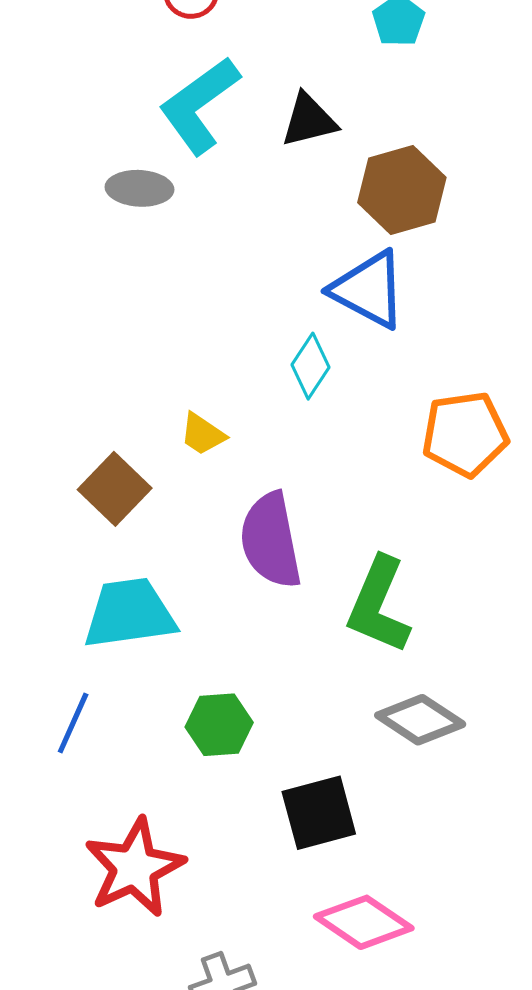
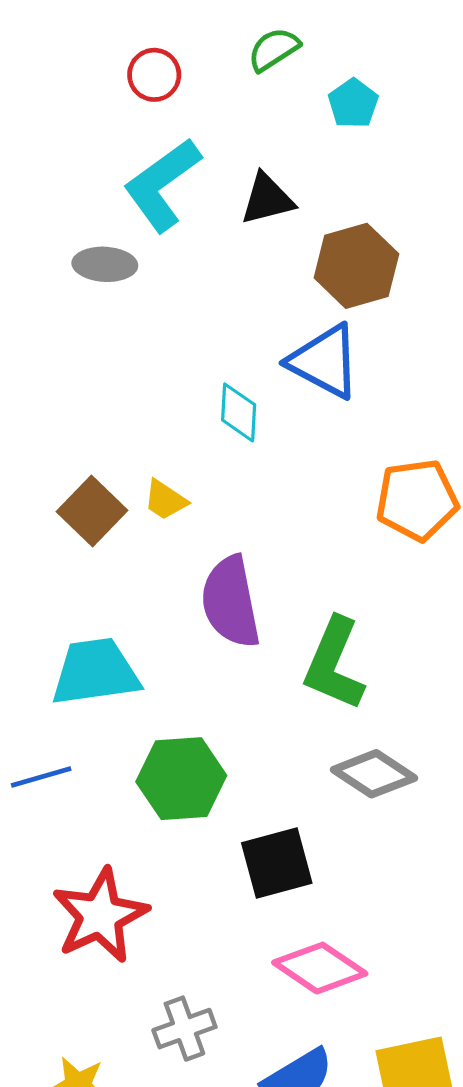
cyan diamond: (311, 366) -> (239, 412), moved, turned -30
brown square: (115, 489) -> (92, 511), moved
blue line: (73, 723) -> (41, 777), turned 50
green hexagon: (219, 725) -> (181, 779), size x1.4

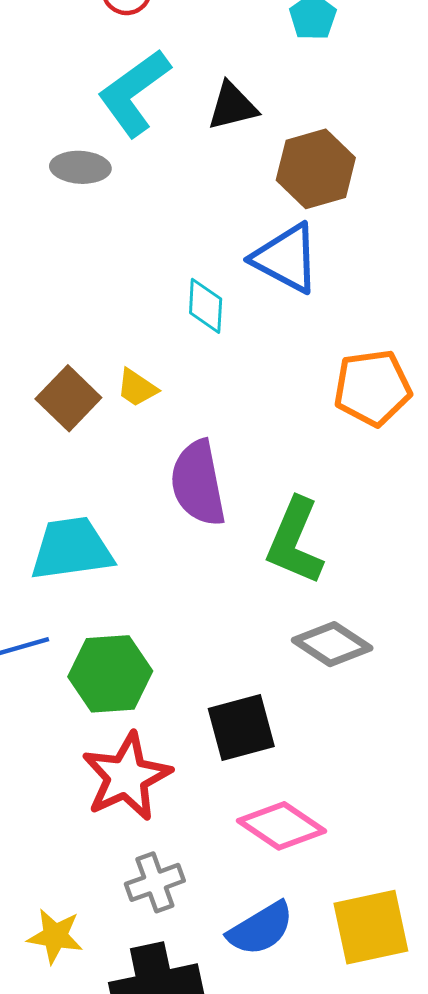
green hexagon: (181, 779) -> (110, 674), moved
red star: (100, 916) -> (127, 777), moved

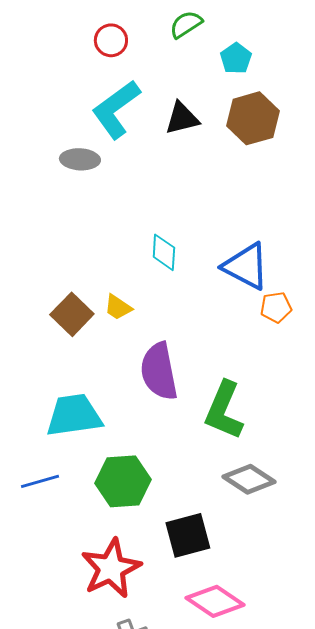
brown hexagon: (316, 169) -> (253, 118), moved
blue triangle: (286, 258) -> (246, 266), moved
orange pentagon: (372, 388) -> (276, 307), size x0.6
green hexagon: (110, 674) -> (123, 481), moved

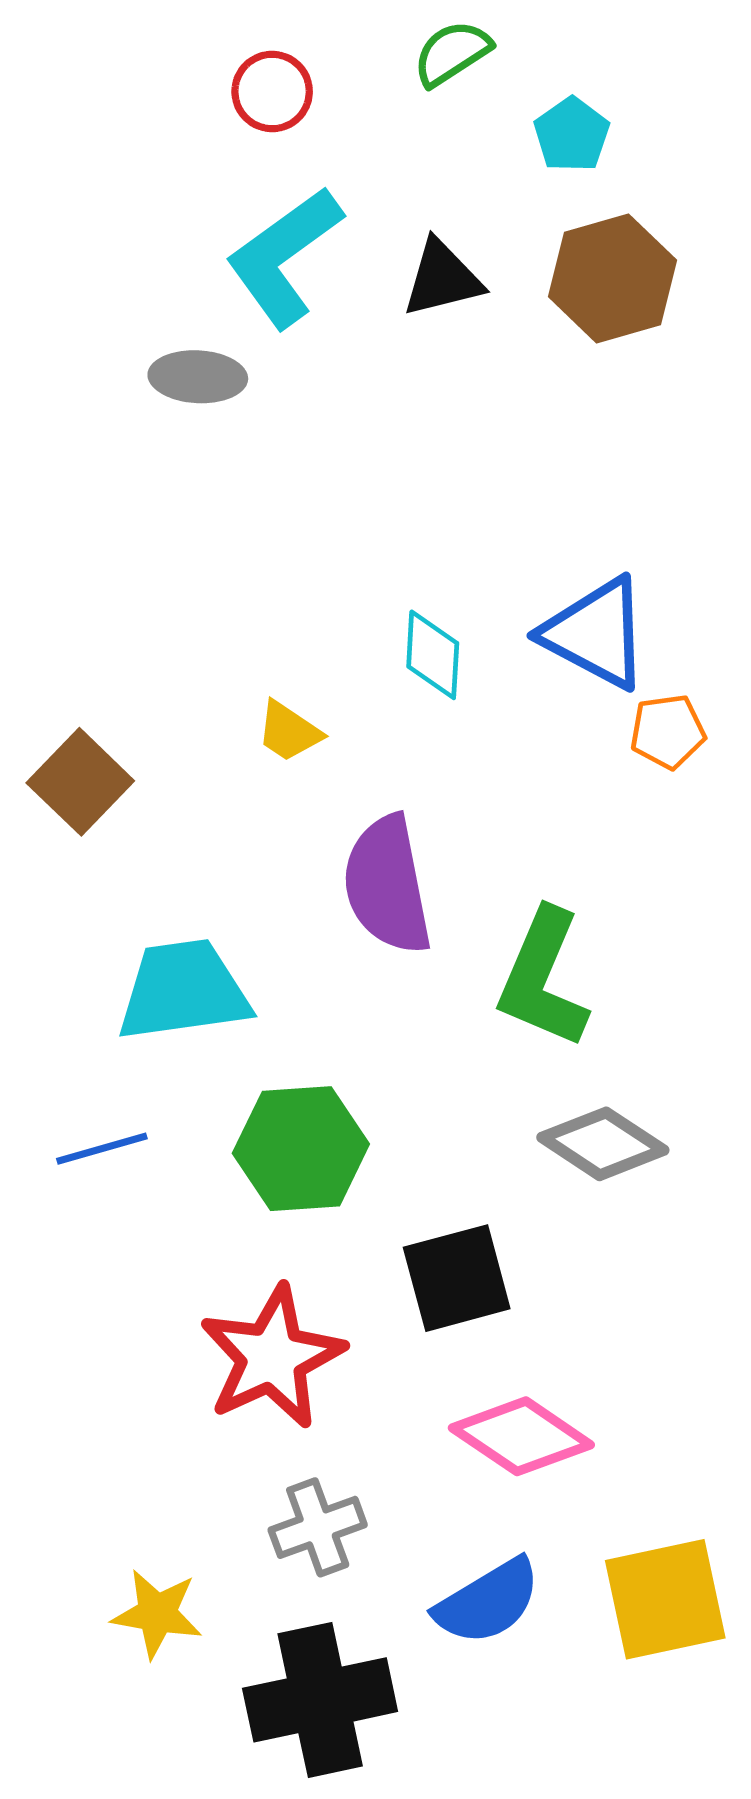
cyan diamond: (164, 252) -> (433, 655), moved
brown square: (72, 314) -> (80, 782), moved

